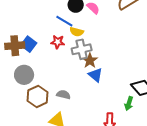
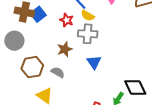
brown star: (90, 61) -> (65, 49), moved
gray circle: (24, 75) -> (14, 41), moved

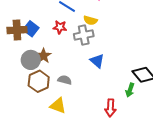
yellow semicircle: (88, 16) -> (90, 20), moved
gray circle: (14, 41) -> (31, 60), moved
brown star: (65, 49) -> (43, 56), moved

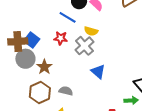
gray cross: (84, 35) -> (84, 46), turned -30
gray circle: (31, 60) -> (25, 59), moved
green arrow: (130, 90) -> (131, 100), turned -112

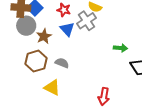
blue triangle: (98, 72) -> (67, 29), moved
green arrow: (131, 100) -> (121, 48), moved

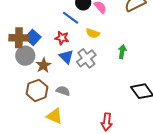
gray cross: (86, 21) -> (86, 58), moved
green arrow: (121, 48) -> (122, 52), moved, turned -80

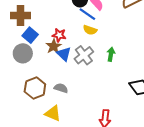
blue line: (70, 18) -> (87, 14), moved
brown cross: (19, 38) -> (20, 15), moved
green arrow: (122, 52) -> (111, 54), moved
brown star: (43, 65) -> (54, 46), moved

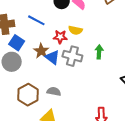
blue line: (87, 14) -> (36, 20), moved
red star: (59, 35) -> (60, 37), moved
gray cross: (84, 55) -> (72, 56), turned -30

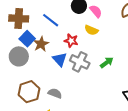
yellow semicircle: (75, 30) -> (91, 30), moved
brown star: (41, 51) -> (41, 44), moved
green arrow: (99, 52) -> (107, 62), turned 40

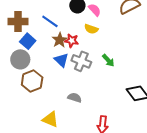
brown star: (41, 44) -> (60, 40), moved
green arrow: (107, 62) -> (108, 60), turned 88
brown hexagon: (29, 92) -> (32, 81), moved
gray semicircle: (55, 93) -> (75, 98), moved

